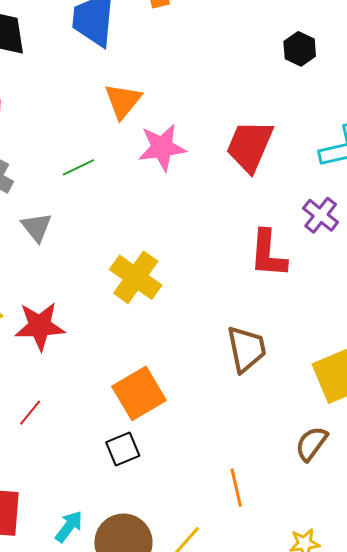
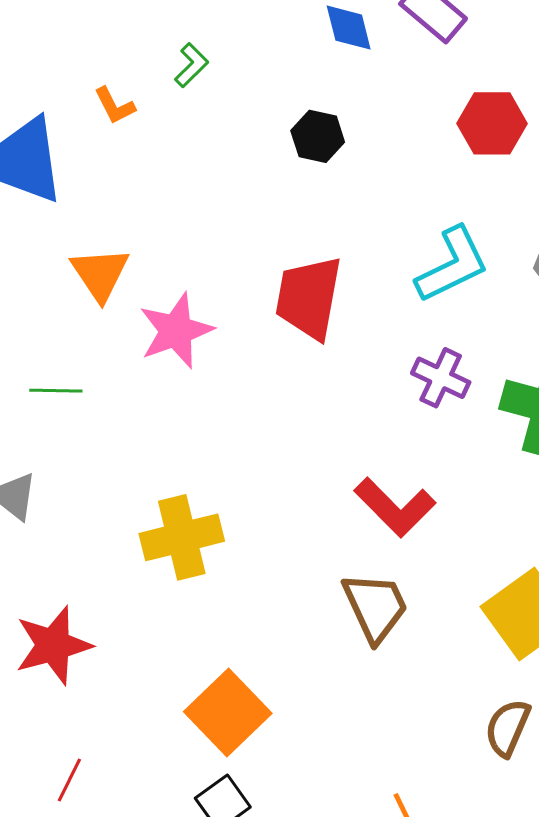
black hexagon: (300, 49) -> (318, 136), moved
green line: (78, 167) -> (56, 391), turned 40
red L-shape: (268, 254) -> (395, 507), moved, turned -36
yellow cross: (136, 277) -> (182, 537), turned -36

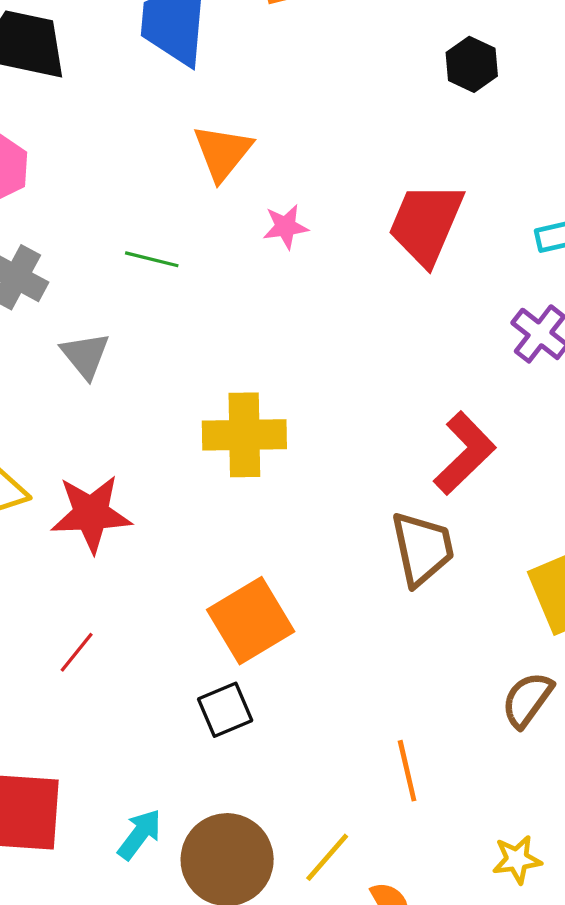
pink star: (176, 331) -> (286, 227), size x0.6
red L-shape: (395, 507) -> (465, 453), turned -102

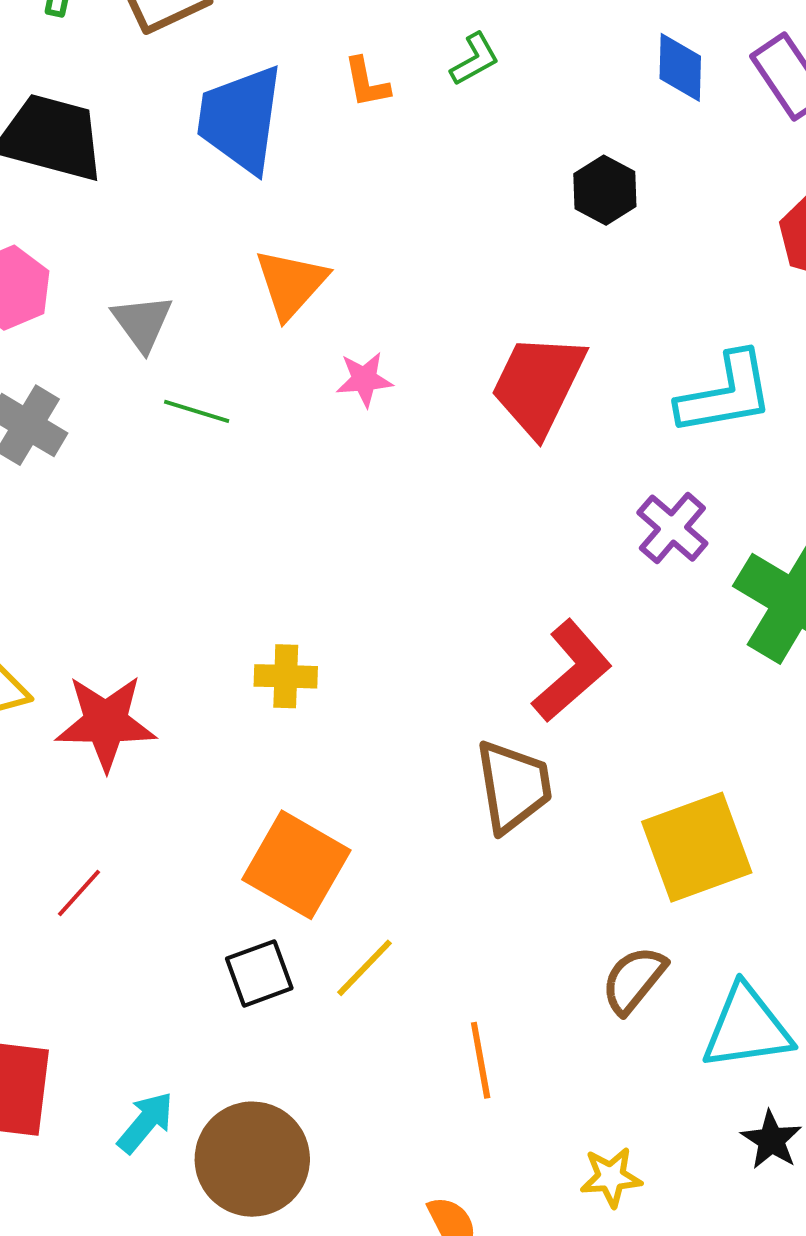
gray triangle: (85, 355) -> (142, 323), moved
yellow cross: (244, 435) -> (286, 676), moved, size x0.6
orange square: (251, 621) -> (296, 865), turned -32
yellow line: (327, 857) -> (365, 968), moved

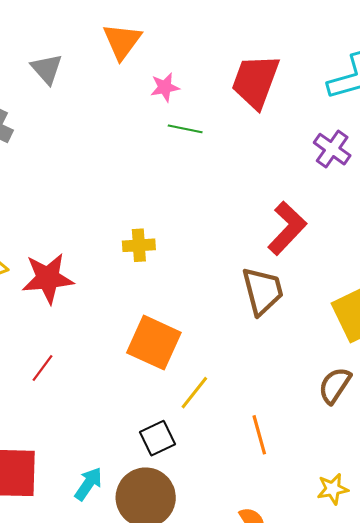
green line: (197, 411) -> (185, 129), moved
black square: (259, 973) -> (157, 438), moved

